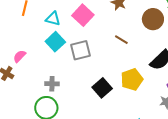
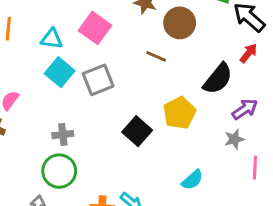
brown circle: (153, 19) -> (180, 23), moved

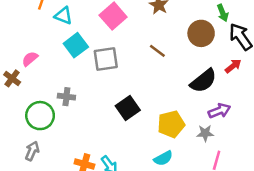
brown circle: (180, 23) -> (201, 33), moved
cyan triangle: (52, 39) -> (63, 16), moved
yellow pentagon: (179, 113) -> (171, 124), moved
green circle: (59, 171) -> (40, 116), moved

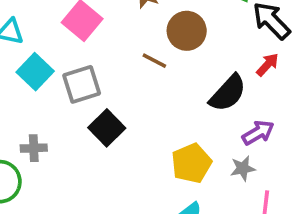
brown circle: (201, 33) -> (187, 31), moved
black square: (128, 108) -> (107, 128), moved

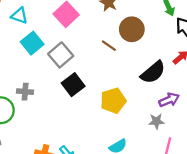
gray square: (82, 84) -> (61, 55), turned -30
yellow pentagon: (191, 163) -> (113, 101), moved

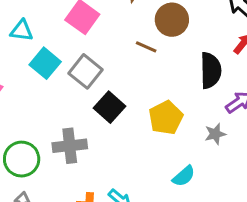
black semicircle: (153, 72) -> (211, 70), turned -40
gray cross: (25, 92) -> (70, 146), moved, size x1.5
gray star: (156, 121) -> (215, 134), moved

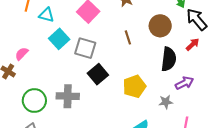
brown circle: (172, 20) -> (160, 26), moved
brown line: (146, 47) -> (128, 37), turned 40
gray square: (86, 71) -> (85, 48), turned -30

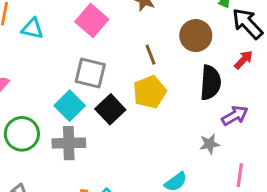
cyan square: (59, 39) -> (70, 106), moved
yellow pentagon: (134, 86) -> (150, 92), moved
green circle: (34, 101) -> (22, 134), moved

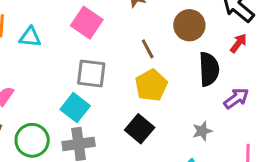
black square: (110, 109) -> (140, 129), moved
gray star: (210, 144) -> (202, 131), moved

